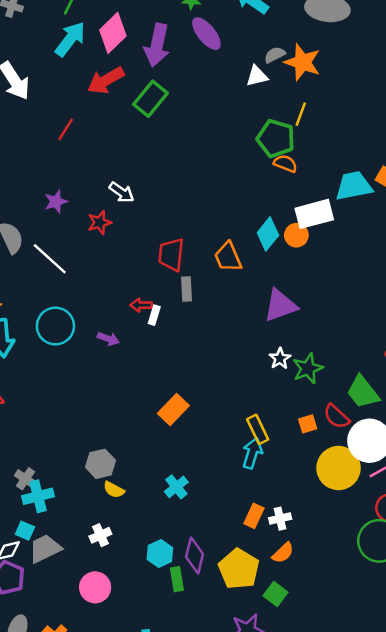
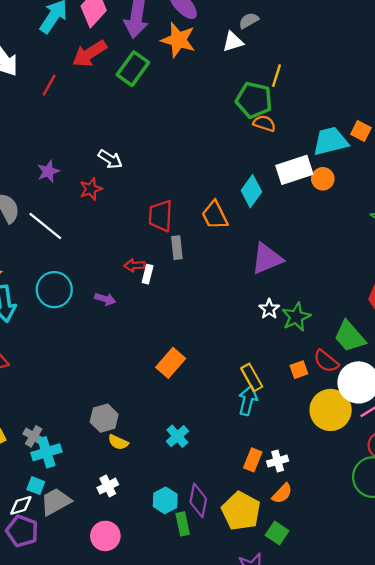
orange star: (302, 62) -> (178, 40), moved
red line: (66, 129) -> (49, 85), moved
orange circle: (296, 235) -> (323, 179), moved

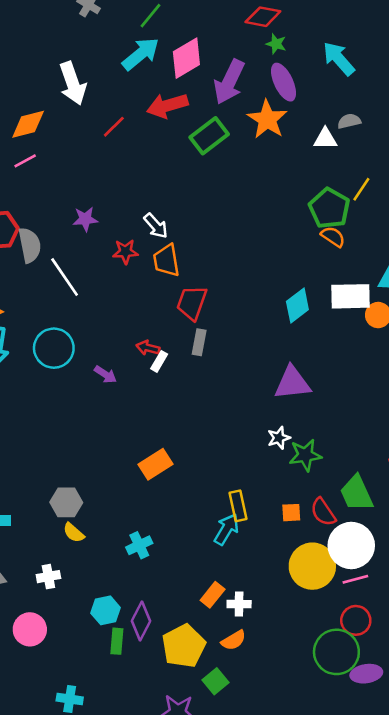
orange trapezoid: (215, 215) -> (166, 260), moved

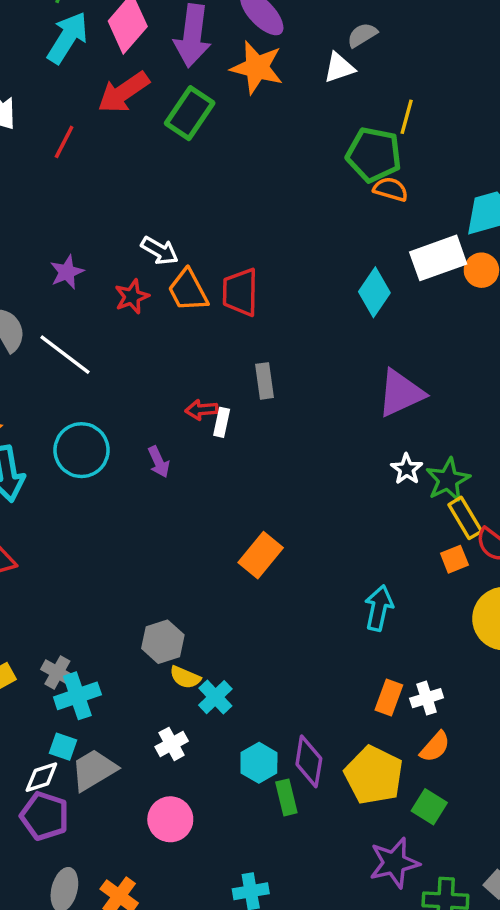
red trapezoid: (192, 303) -> (240, 292), moved
purple arrow: (105, 374) -> (159, 462), turned 50
yellow rectangle: (238, 506) -> (465, 518), moved
cyan cross: (139, 545) -> (215, 697), moved

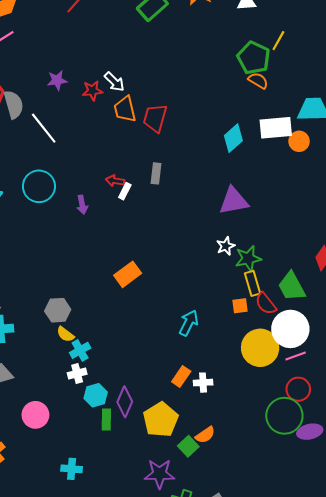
red star: (132, 297) -> (92, 91), moved
white cross: (172, 744) -> (77, 374), moved
orange semicircle: (435, 747) -> (205, 435), moved

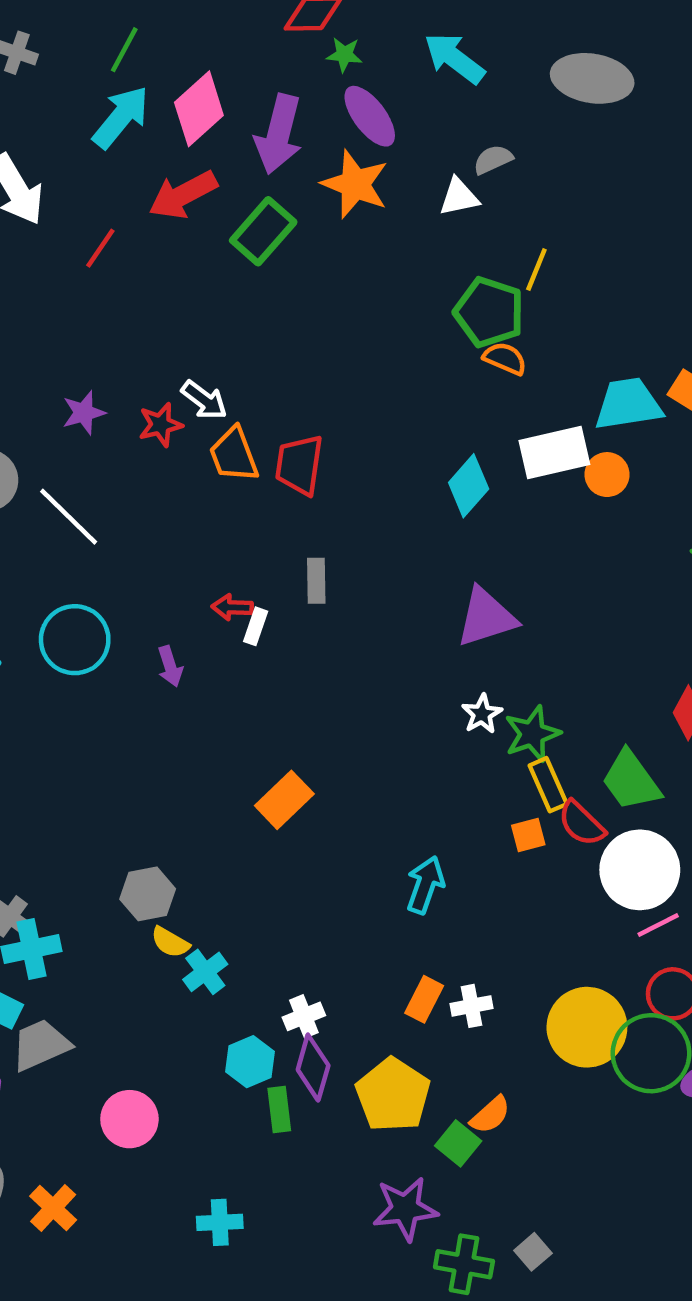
yellow circle: (260, 348) -> (587, 1027), moved
white cross: (77, 374) -> (304, 1016), moved

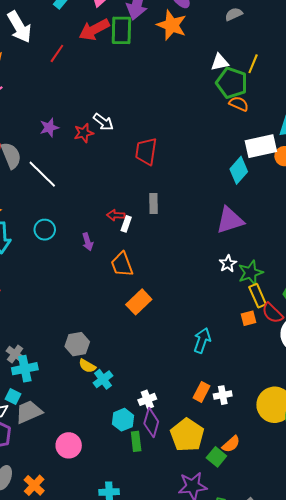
white triangle: (459, 197) -> (220, 62), moved
green rectangle: (263, 231) -> (121, 30), moved, turned -40
orange trapezoid: (234, 455) -> (122, 264), moved
cyan diamond: (469, 486) -> (239, 170), moved
cyan circle: (75, 640) -> (45, 230), size x0.7

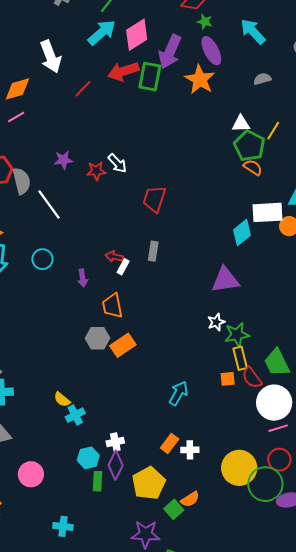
gray hexagon: (77, 344) -> (98, 338), moved

